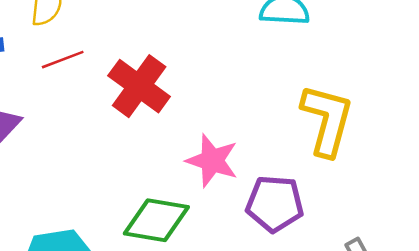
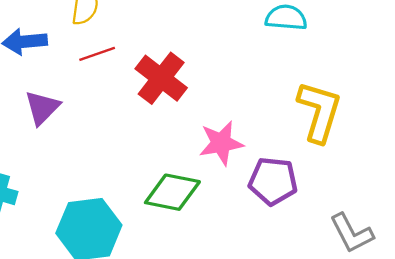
pink star: (212, 161) -> (221, 143), turned -30

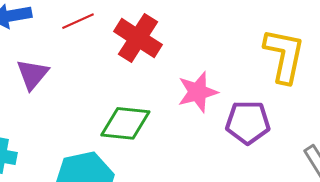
green diamond: (172, 192) -> (125, 123), moved

